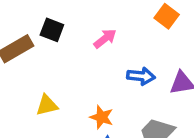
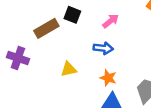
blue arrow: (141, 76) -> (103, 48), moved

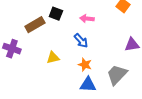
pink arrow: (111, 21) -> (87, 19), turned -136
blue arrow: (103, 48) -> (81, 41), turned 42

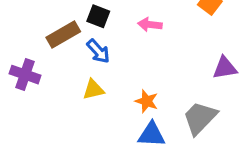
blue arrow: (81, 41) -> (98, 51), moved

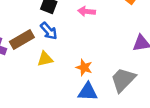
brown rectangle: (63, 35) -> (22, 39), moved

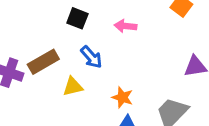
blue arrow: (49, 31) -> (91, 57), moved

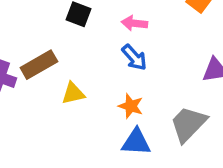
blue arrow: (91, 57) -> (134, 57), moved

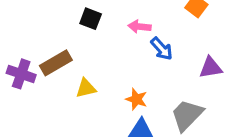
blue arrow: (134, 57) -> (162, 49), moved

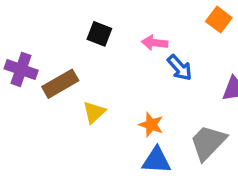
purple cross: (21, 74) -> (21, 69), moved
yellow triangle: (86, 88) -> (94, 112), turned -30

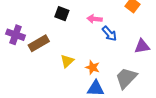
yellow triangle: (94, 112) -> (67, 61), moved

